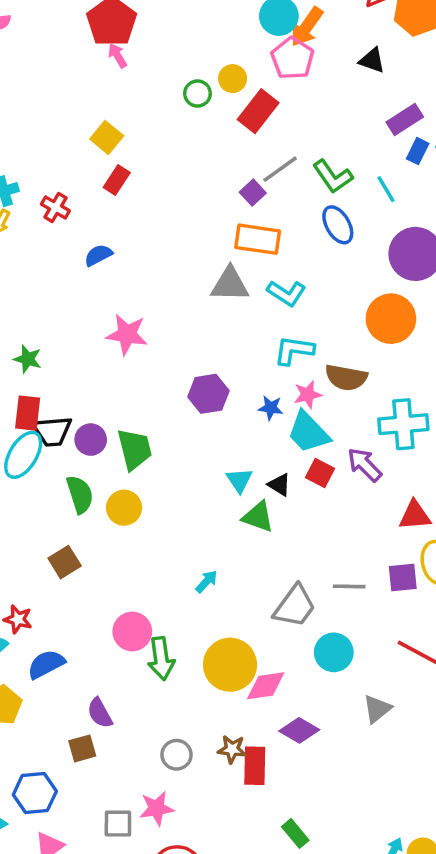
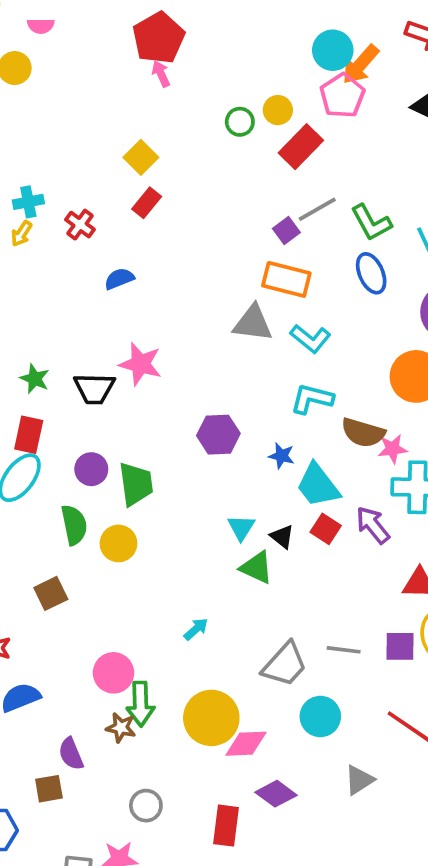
pink star: (308, 394) -> (393, 449), moved
black trapezoid: (52, 431) -> (94, 389), moved
brown star: (232, 749) -> (121, 728), moved

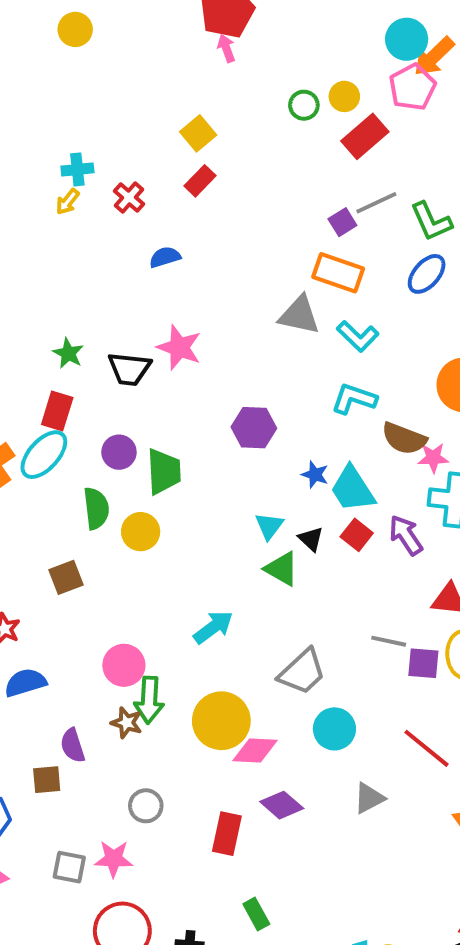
blue ellipse: (371, 273) -> (427, 274), turned 60
blue star: (281, 456) -> (315, 475), moved
cyan arrow: (196, 629) -> (213, 627), size x1.5
gray line: (344, 650) -> (389, 641), moved

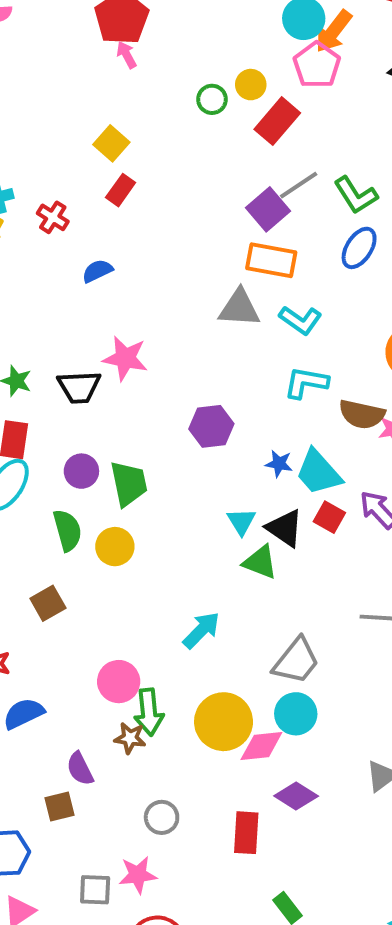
purple square: (342, 222) -> (268, 209), size x1.5
black triangle: (311, 539) -> (285, 528), size x1.5
cyan circle: (334, 729) -> (296, 714), moved

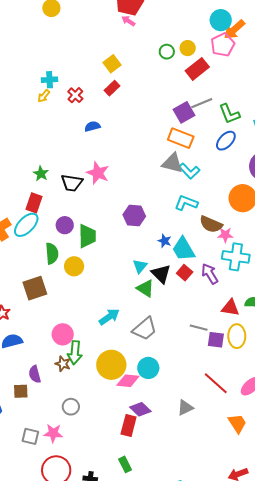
pink arrow: (127, 55) -> (128, 21), turned -40
gray triangle: (239, 308) -> (172, 163), moved
brown square: (48, 603) -> (35, 288), size x1.4
gray trapezoid: (296, 661) -> (145, 329), moved
red rectangle: (246, 833) -> (129, 425), moved

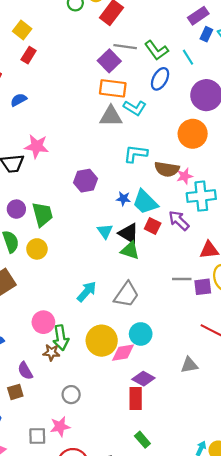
gray line: (202, 103) -> (125, 47), turned 45
cyan L-shape: (189, 171) -> (135, 108), moved
green triangle: (145, 288) -> (130, 250), moved
gray triangle: (185, 408) -> (189, 365), turned 30

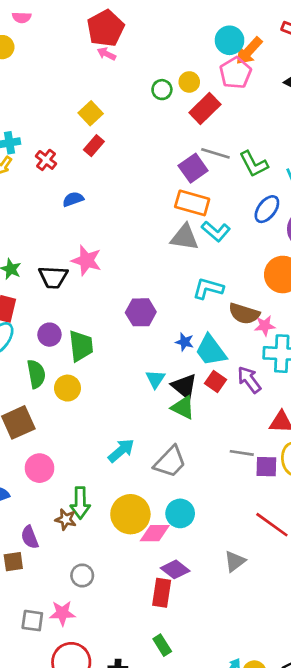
blue ellipse: (160, 79) -> (267, 209), moved
pink circle: (43, 322) -> (40, 468), moved
gray triangle: (189, 365) -> (235, 561), turned -36

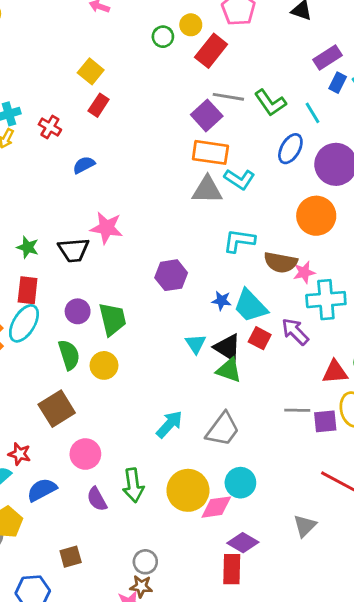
brown star: (66, 519) -> (141, 586), moved
purple semicircle: (30, 537) -> (97, 499), moved

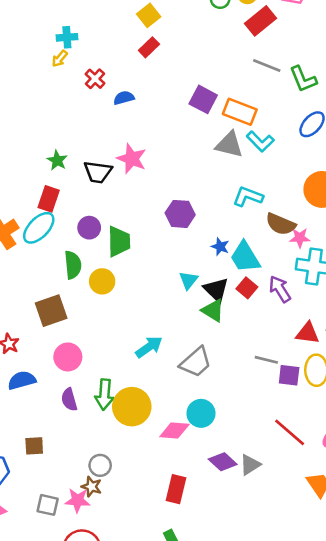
purple square: (207, 115) -> (203, 99), moved, turned -32
red cross: (50, 127) -> (95, 79), moved
yellow circle: (188, 490) -> (132, 407), moved
purple diamond: (243, 543) -> (223, 462), moved

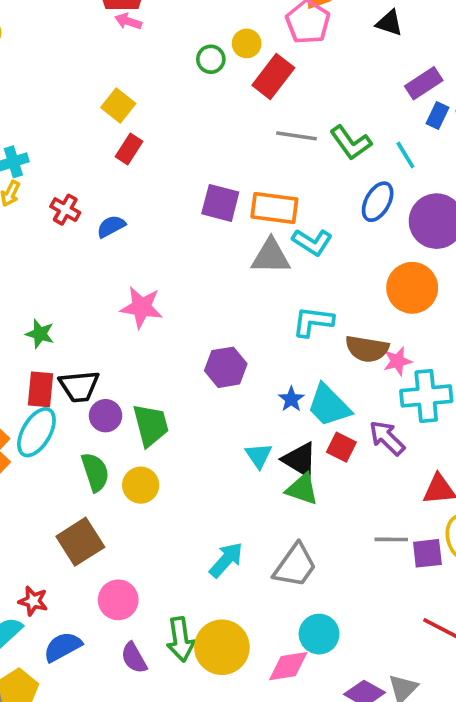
black trapezoid: (98, 172) -> (79, 386), moved
blue star: (220, 247) -> (291, 399), turned 30

